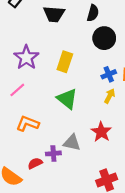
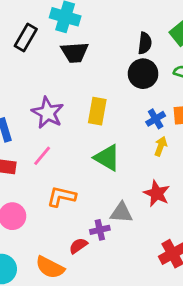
black semicircle: (93, 13) -> (145, 43), moved

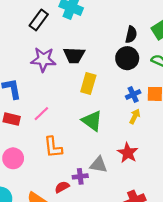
black trapezoid: (75, 52) -> (74, 55), moved
purple star: (48, 113) -> (43, 59), moved, turned -30
orange L-shape: (61, 197) -> (53, 147), turned -115

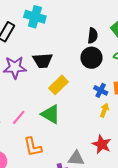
yellow rectangle: (88, 84) -> (58, 85), turned 36
blue cross: (133, 94) -> (101, 90), turned -32
green triangle: (92, 121) -> (51, 114), moved

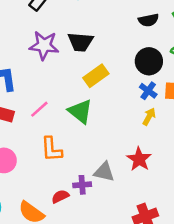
black semicircle: (93, 36) -> (148, 20), turned 63
black circle: (91, 58) -> (149, 61), moved

